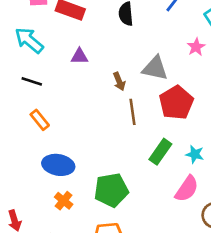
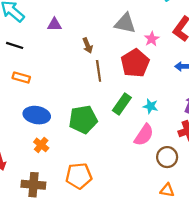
pink star: (196, 47) -> (152, 39), moved
gray triangle: (155, 68) -> (125, 23), moved
orange rectangle: (40, 120) -> (21, 78), turned -35
green pentagon: (111, 190) -> (83, 119), moved

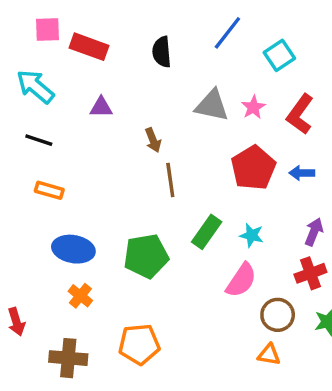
pink star: (152, 39) -> (253, 107), moved
red pentagon: (135, 63) -> (253, 168), moved
orange triangle: (167, 190) -> (269, 355), moved

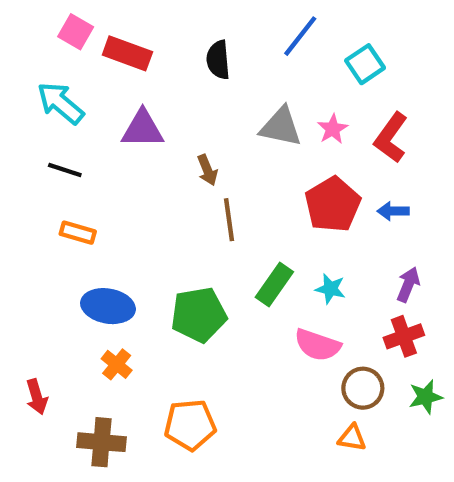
pink square: (48, 29) -> (76, 32), turned 32
purple triangle: (101, 107) -> (143, 129), size x1.5
pink semicircle: (241, 280) -> (317, 345), turned 75

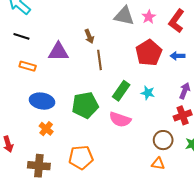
purple triangle: (143, 129) -> (58, 52), moved
pink semicircle: (317, 345) -> (120, 119), moved

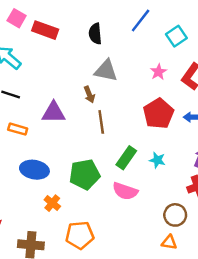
gray triangle: (124, 16) -> (106, 71), moved
orange cross: (46, 129) -> (52, 203), moved

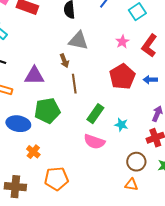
cyan star: (157, 160) -> (121, 125), moved
green pentagon: (85, 174) -> (47, 111), moved

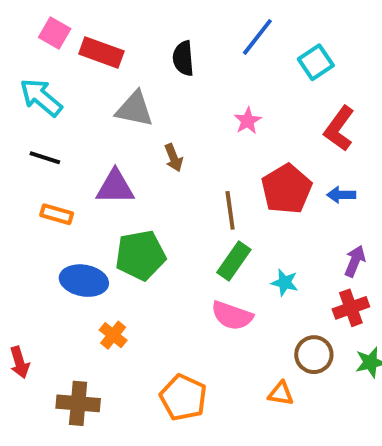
gray triangle: (78, 41) -> (135, 109), moved
pink star: (122, 42) -> (248, 121), moved
brown line: (74, 84) -> (230, 210), moved
orange pentagon: (56, 179) -> (183, 397), moved, turned 30
orange triangle: (131, 185) -> (281, 394), moved

